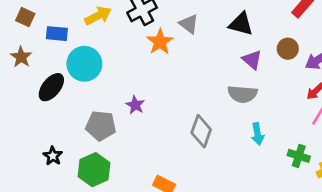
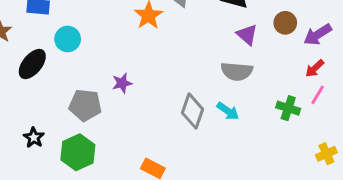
cyan circle: (84, 64) -> (68, 39), size x0.7
purple star: (135, 105) -> (122, 83), turned 30
cyan arrow: (258, 134) -> (228, 111), moved, turned -45
green cross: (299, 156) -> (288, 108), moved

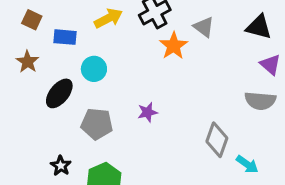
gray pentagon: (85, 105) -> (97, 124), moved
cyan arrow: (228, 111) -> (247, 164), moved

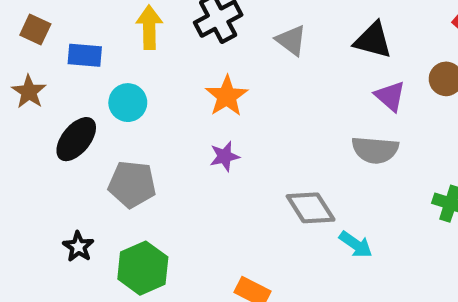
yellow arrow: (108, 18) -> (149, 27), turned -64
orange star: (173, 46) -> (227, 96), moved
purple star: (147, 112) -> (225, 156), moved
gray diamond: (217, 140) -> (311, 208), turned -52

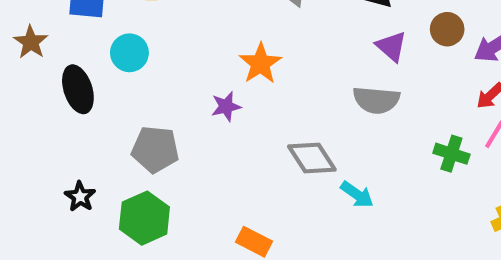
orange star: (227, 96) -> (260, 64), moved
black ellipse: (76, 139) -> (78, 89), turned -57
gray pentagon: (132, 184) -> (155, 149), moved

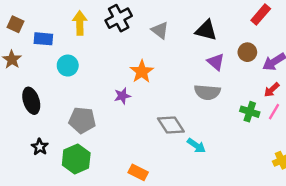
black ellipse: (78, 89) -> (31, 101), moved
green cross: (451, 154) -> (250, 112), moved

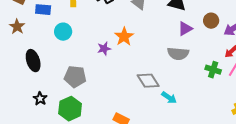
purple triangle: (216, 62) -> (185, 29), turned 49
purple star: (122, 96) -> (104, 49), moved

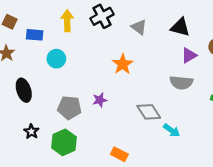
purple star: (104, 49) -> (100, 100), moved

